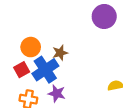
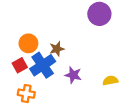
purple star: (57, 93) -> (73, 75), moved

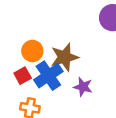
brown star: (57, 49) -> (64, 57), size x1.6

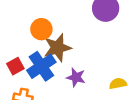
orange circle: (32, 51) -> (41, 29), moved

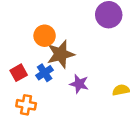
blue cross: (41, 66) -> (45, 73), size x0.6

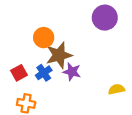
purple star: (79, 84) -> (72, 72), moved

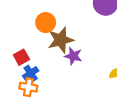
blue cross: (44, 73) -> (31, 73), moved

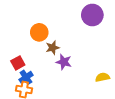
brown star: (61, 40) -> (53, 48), size x0.6

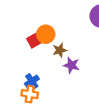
red square: (18, 63) -> (34, 41), moved

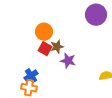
red square: (34, 41) -> (45, 49), moved, turned -32

